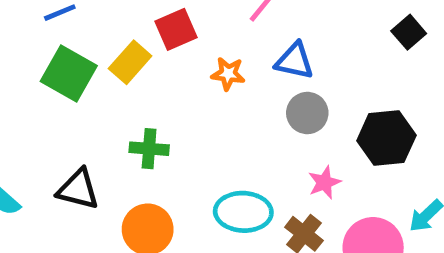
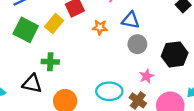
green cross: (149, 149) -> (50, 62), moved

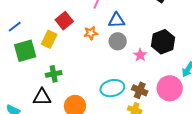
green square: (26, 30) -> (25, 51), turned -30
gray circle: (137, 44) -> (118, 41), moved
pink star: (146, 76) -> (140, 55), moved

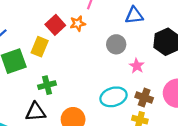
blue triangle: (117, 20) -> (134, 15), moved
orange star: (91, 33) -> (78, 23), moved
pink star: (140, 55) -> (137, 66), moved

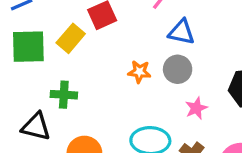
blue triangle: (134, 15) -> (182, 32), moved
orange star: (78, 23) -> (139, 72), moved

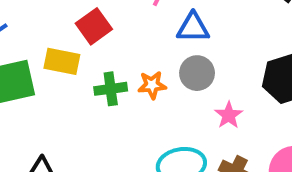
yellow rectangle: (71, 38) -> (62, 61), turned 72
green cross: (64, 95) -> (111, 89), moved

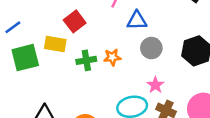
gray circle: (197, 73) -> (151, 48), moved
pink star: (229, 115) -> (155, 85), moved

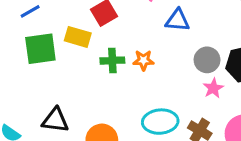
gray circle: (151, 48) -> (207, 60), moved
pink star: (155, 85) -> (213, 88), moved

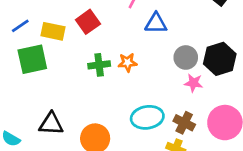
yellow rectangle: (78, 37) -> (53, 31), moved
pink star: (213, 88) -> (194, 83), turned -30

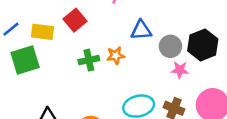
blue triangle: (156, 23) -> (141, 30), moved

